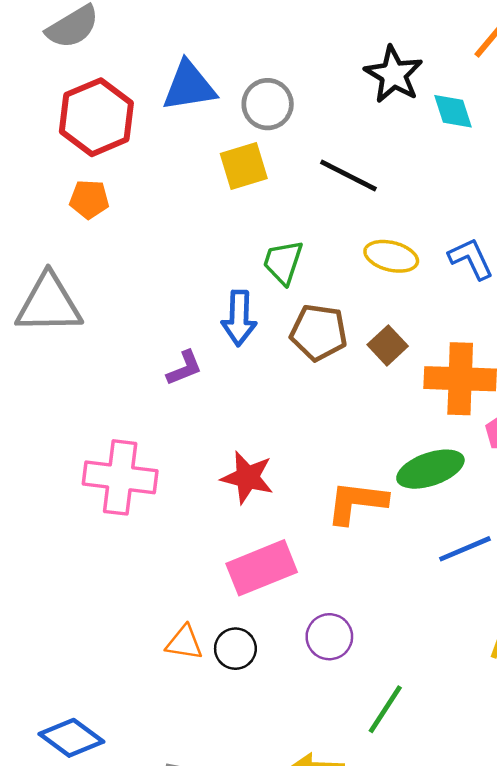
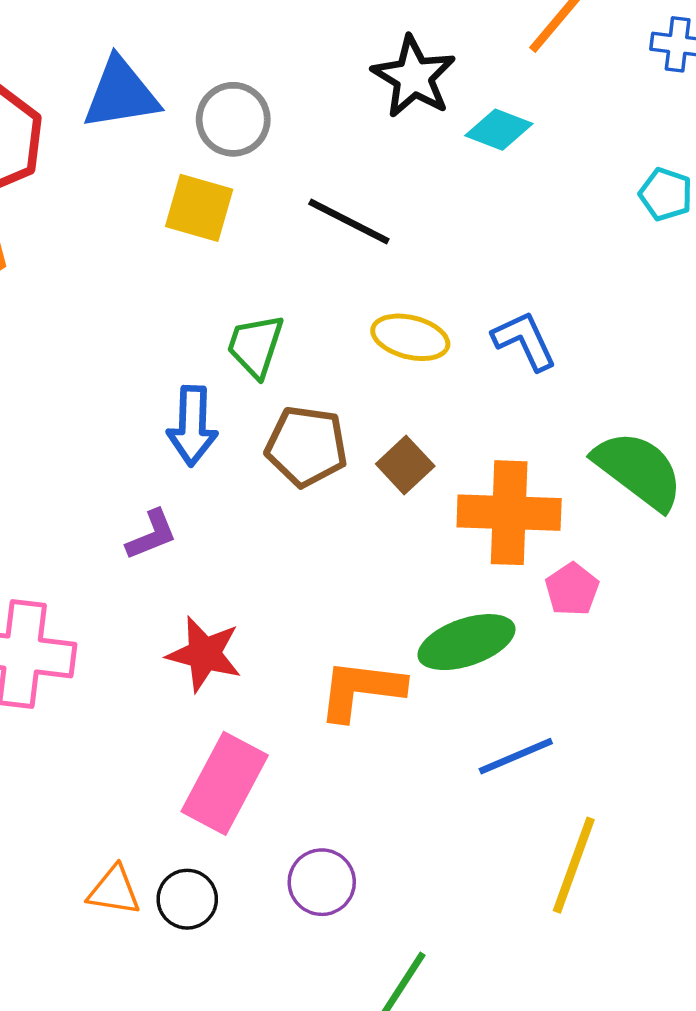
cyan diamond: (453, 111) -> (499, 130), turned -51
yellow square: (244, 166) -> (199, 208), turned 33
purple L-shape: (184, 368) -> (151, 535), moved
pink rectangle: (262, 568) -> (225, 783), turned -40

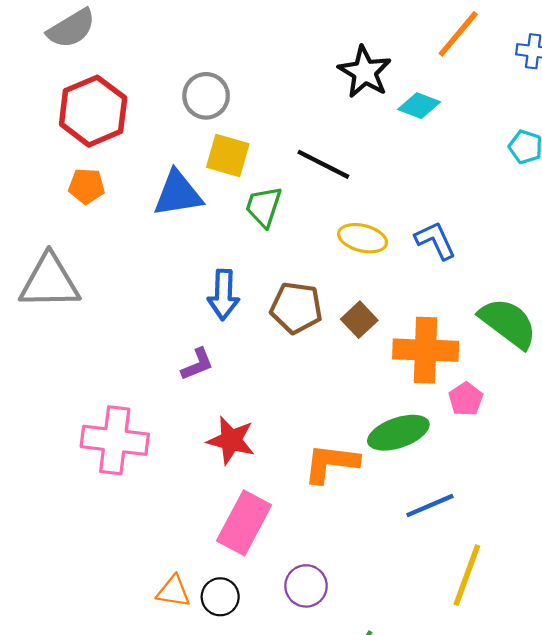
blue triangle: (121, 94) -> (178, 194), moved
gray circle: (233, 119) -> (206, 96), moved
green trapezoid: (255, 346) -> (264, 207), moved

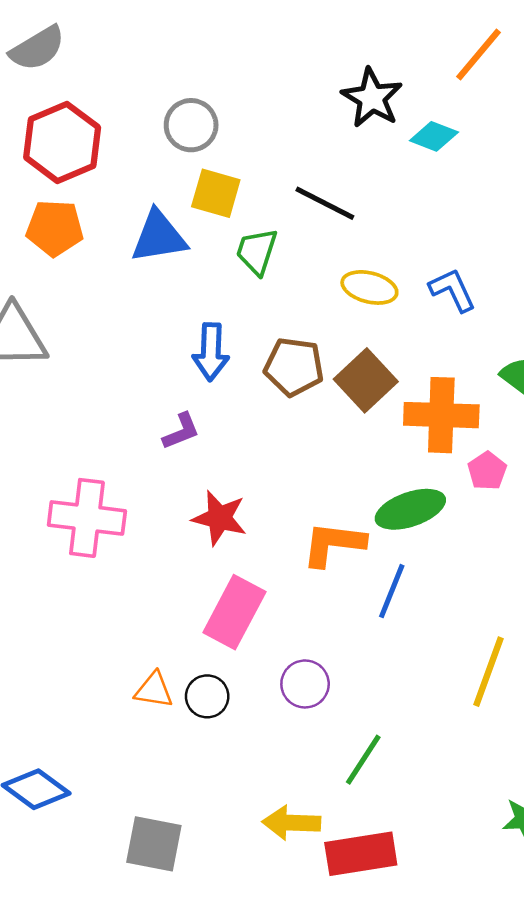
orange pentagon: (87, 186) -> (55, 228), size x1.4
brown square: (359, 320) -> (366, 380), size x1.5
blue line: (430, 506) -> (392, 591), moved, turned -45

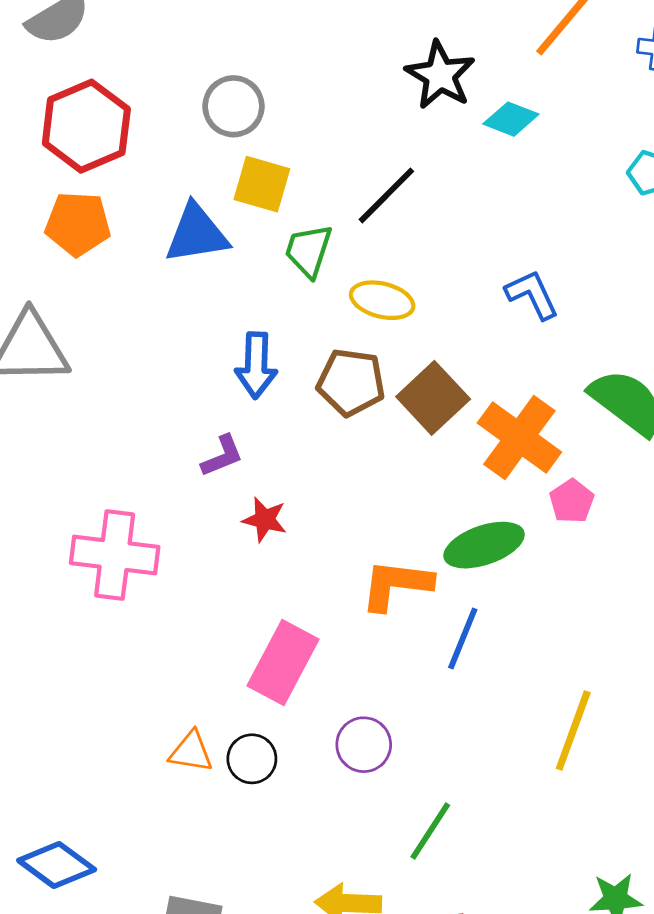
black line: (325, 203) -> (386, 195), turned -72
yellow ellipse: (369, 287) -> (382, 300), moved
orange cross: (441, 415) -> (519, 438), turned 34
red star: (220, 518) -> (265, 520), moved, size x0.7

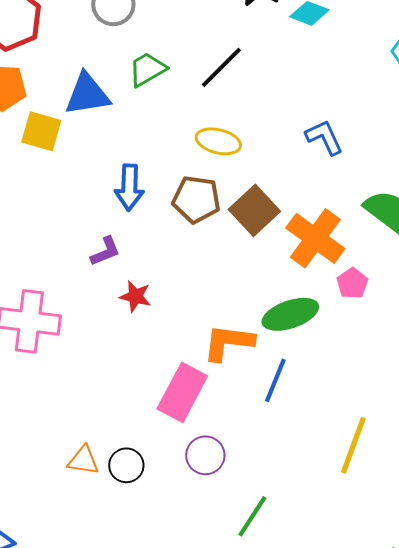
yellow square: (262, 184) -> (41, 131), moved
green trapezoid: (309, 251) -> (147, 69), moved, turned 42
pink rectangle: (283, 663) -> (182, 392), moved

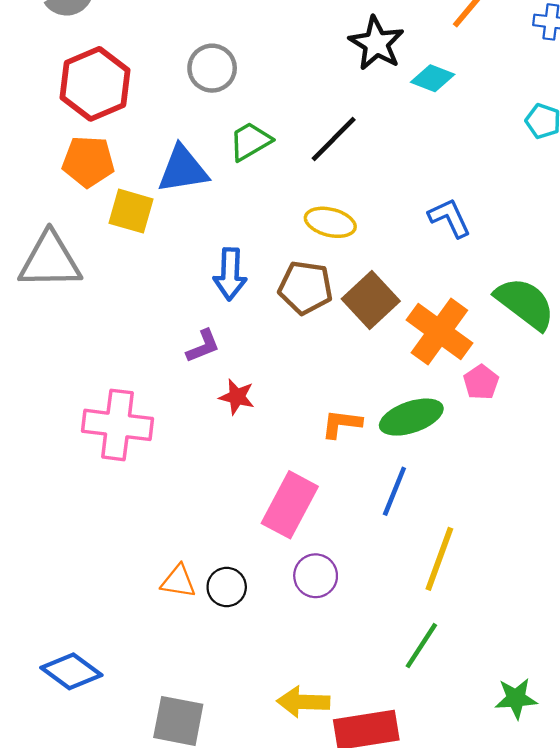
orange L-shape: (228, 342) -> (342, 424), moved, size x0.7
yellow line: (353, 445) -> (439, 559), moved
green line: (252, 516) -> (421, 646), moved

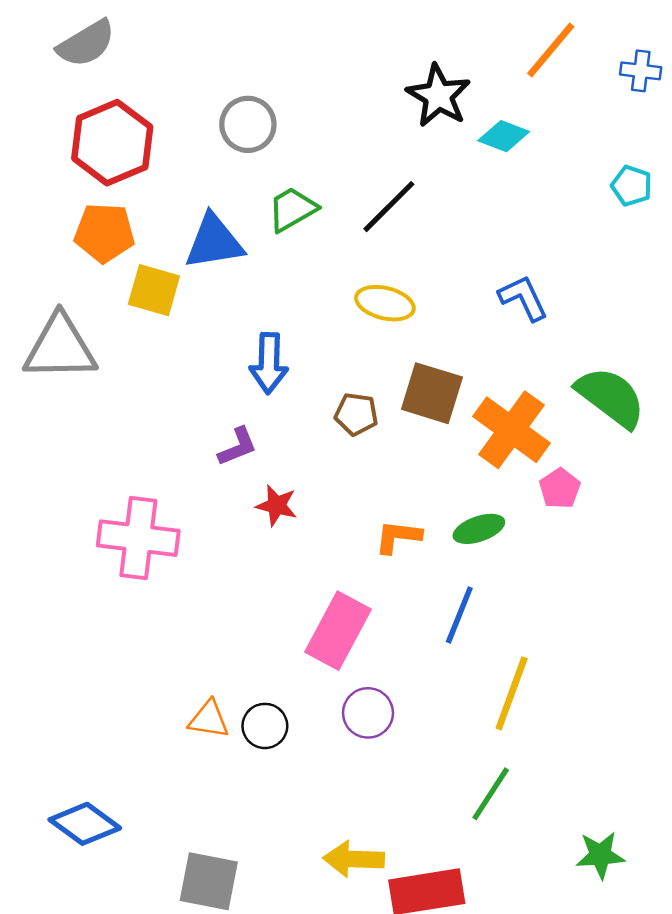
brown pentagon: (305, 288) -> (356, 414), moved, size x0.7
brown square: (371, 300) -> (432, 393), turned -30
green ellipse: (411, 417) -> (479, 529), size x0.7

